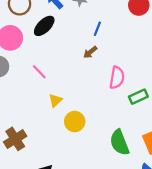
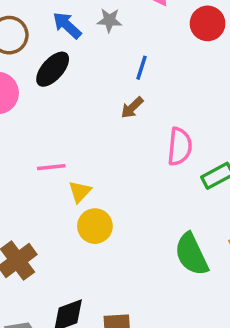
pink line: (39, 72) -> (51, 167), moved, turned -49
yellow circle: (75, 122) -> (95, 226), moved

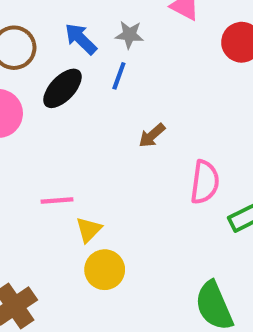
blue line: (141, 68) -> (119, 76), moved

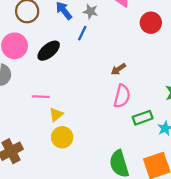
black ellipse: (62, 88) -> (49, 51), moved
brown arrow: (152, 135) -> (118, 69), moved

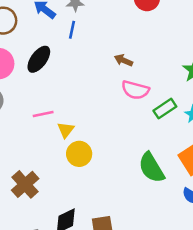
brown arrow: (118, 69) -> (124, 60), turned 72
pink semicircle: (122, 96) -> (135, 90), turned 105

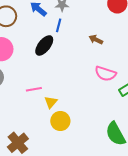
black ellipse: (39, 59) -> (44, 45), moved
brown arrow: (124, 60) -> (96, 40), moved

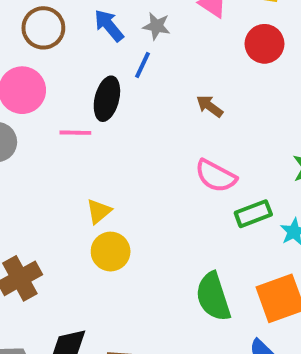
black ellipse: (44, 45) -> (107, 99), turned -35
pink line: (34, 89) -> (75, 133), moved

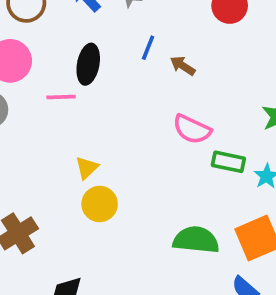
blue line: (142, 65) -> (148, 48), moved
green rectangle: (253, 214) -> (228, 162), turned 36
green semicircle: (213, 297) -> (196, 240), turned 117

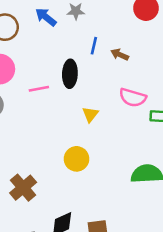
black ellipse: (88, 64) -> (70, 74), moved
yellow triangle: (87, 168) -> (90, 114), moved

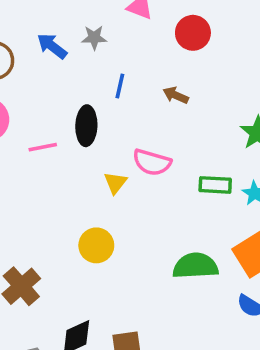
brown arrow: (120, 55) -> (176, 95), moved
pink semicircle: (133, 98) -> (152, 162), moved

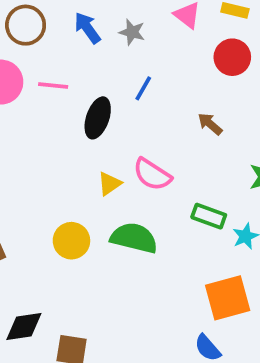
brown arrow: (176, 95) -> (210, 124), moved
pink line: (43, 147) -> (53, 85), moved
green semicircle: (195, 266) -> (134, 238), moved

